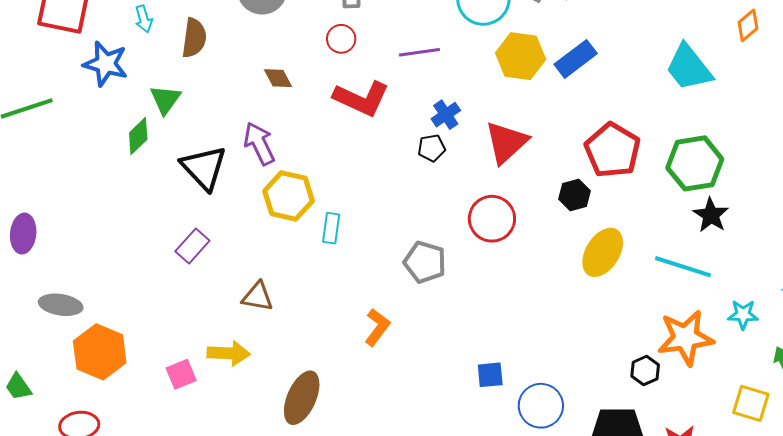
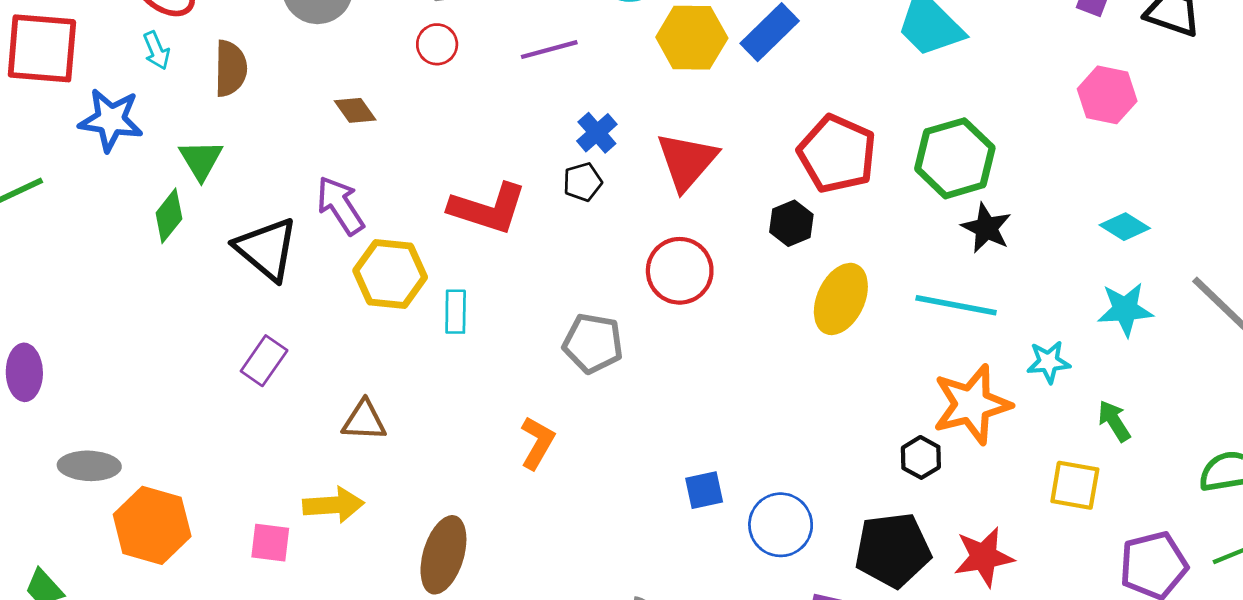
red L-shape: (361, 98) -> (488, 208), moved
pink square: (181, 374) -> (270, 543), turned 36

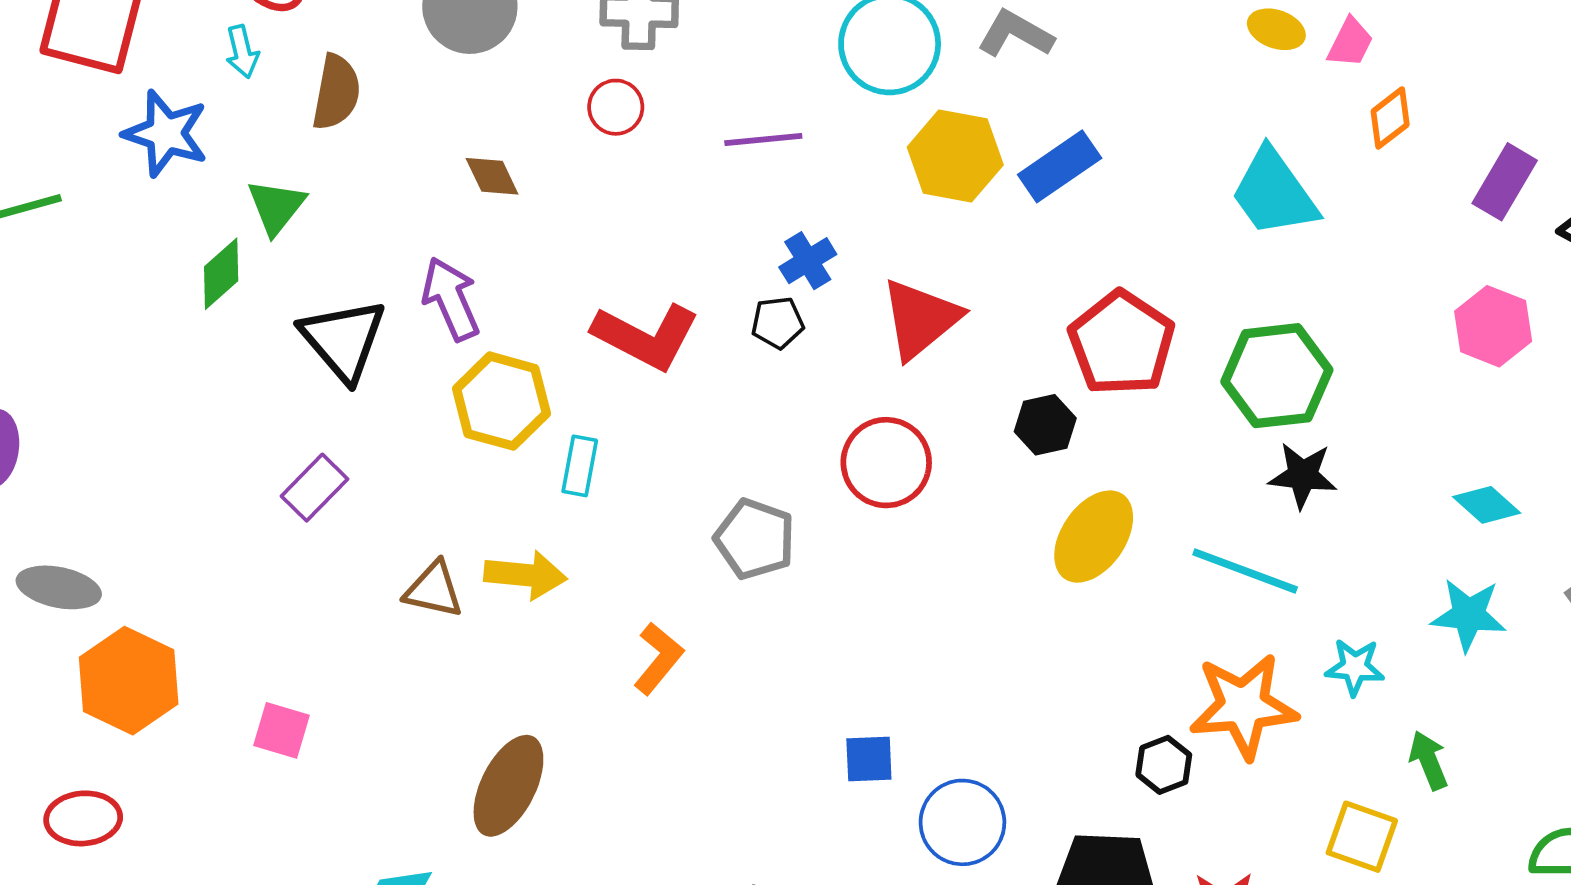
black star: (986, 228) -> (1303, 475), turned -30
yellow arrow: (333, 505) -> (525, 575), moved

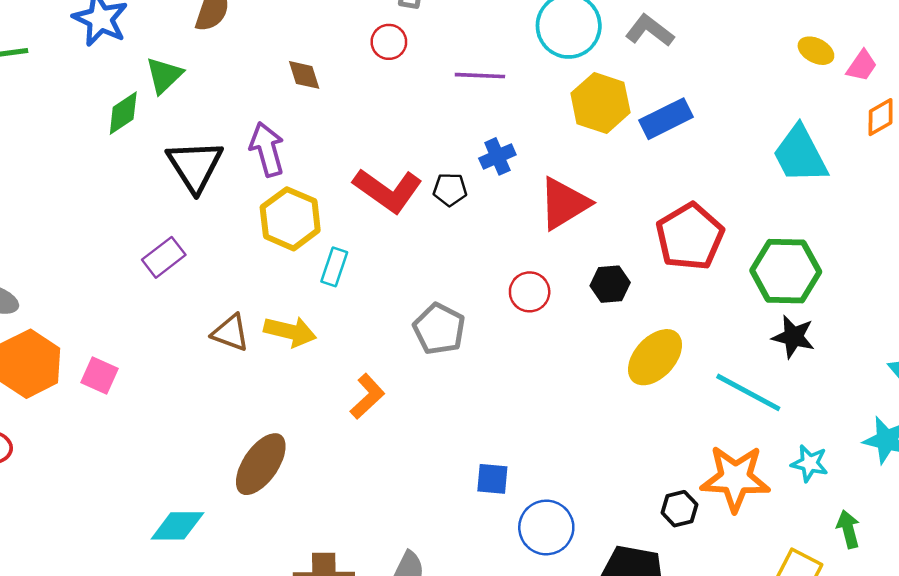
black pentagon: (778, 323) -> (450, 189), moved
black hexagon: (1045, 425) -> (610, 284), moved
red circle: (886, 463) -> (530, 292), size x0.7
pink square: (282, 730) -> (100, 375), moved

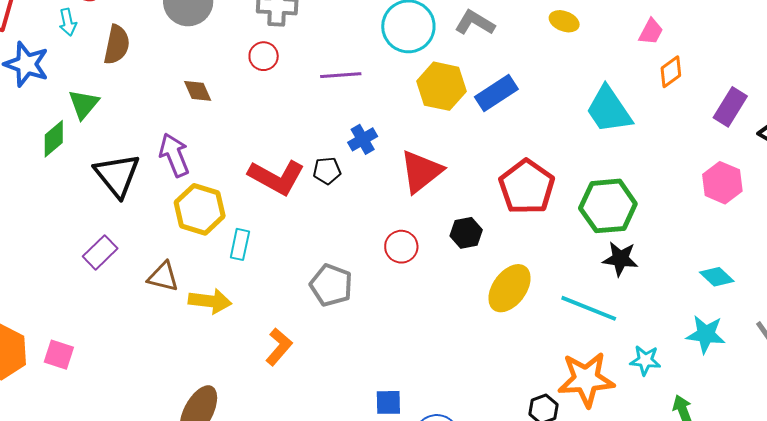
yellow ellipse: (816, 51) -> (564, 21), moved
brown triangle: (230, 333) -> (163, 277), moved

